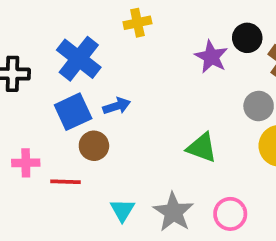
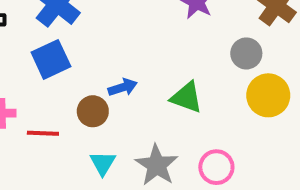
blue arrow: (117, 106) -> (123, 87), moved
brown circle: (94, 146) -> (93, 111), moved

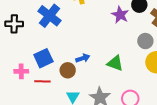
blue square: (51, 59) -> (43, 58), moved

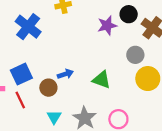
purple star: (120, 15) -> (107, 25), turned 30
red line: (42, 81) -> (20, 100), turned 63

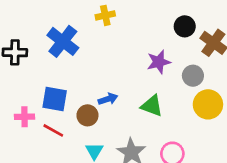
purple star: (107, 25) -> (159, 62), moved
blue square: (21, 74) -> (55, 99), turned 35
red line: (20, 100) -> (53, 130), turned -36

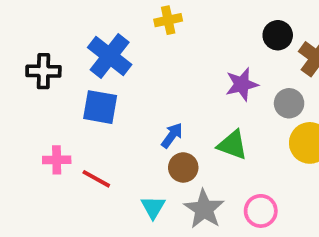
blue square: (55, 99) -> (100, 107), moved
blue arrow: (108, 99) -> (172, 135), turned -36
brown circle: (87, 115) -> (183, 167), moved

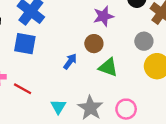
purple star: (242, 84) -> (103, 16), moved
brown circle: (183, 167) -> (94, 44), moved

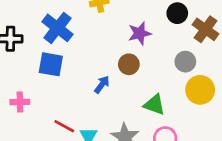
green triangle: (108, 67) -> (154, 105), moved
red line: (23, 89) -> (64, 126), moved

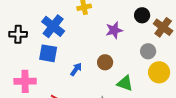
brown circle: (129, 64) -> (105, 62), moved
blue arrow: (102, 84) -> (76, 69), moved
pink cross: (20, 102) -> (25, 81), size x1.5

